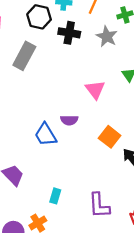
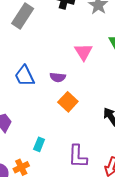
blue trapezoid: (45, 135) -> (25, 76), moved
orange square: (110, 137) -> (68, 102), moved

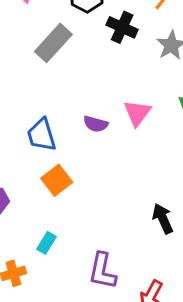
purple semicircle: (58, 77) -> (96, 124), moved
orange square: (68, 102) -> (57, 180), moved

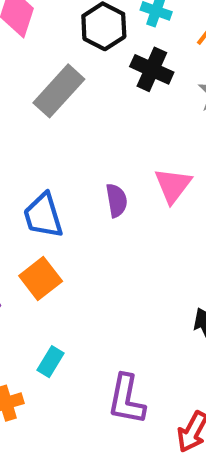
purple semicircle: (96, 124) -> (116, 200), turned -115
orange square: (57, 180) -> (41, 278), moved

